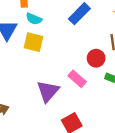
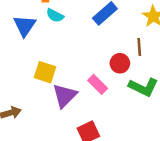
yellow square: (33, 42) -> (45, 72), moved

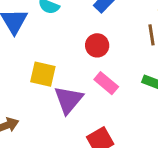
red circle: (120, 63) -> (97, 45), moved

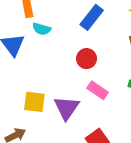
yellow square: (43, 74) -> (34, 102), moved

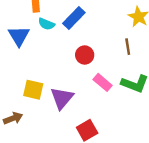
blue rectangle: (92, 17) -> (74, 18), moved
pink rectangle: (98, 90) -> (103, 82), moved

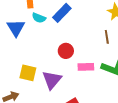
red circle: (85, 55) -> (66, 51), moved
pink rectangle: (103, 82) -> (86, 67), turned -42

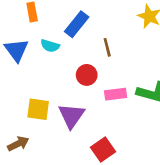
cyan semicircle: (39, 18) -> (50, 46), moved
brown line: (107, 37) -> (107, 47), moved

